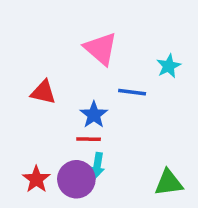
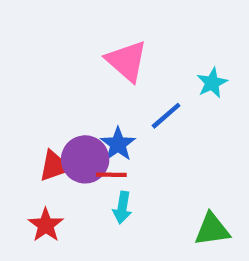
red triangle: (43, 92) -> (54, 166), moved, turned -32
blue line: (132, 92) -> (166, 116), turned -48
purple circle: (76, 179) -> (85, 159), moved

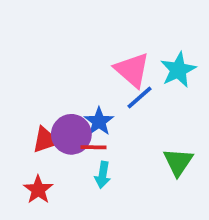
pink triangle: (127, 61) -> (132, 70), moved
cyan star: (212, 83) -> (178, 70), size x1.4
green triangle: (212, 229) -> (178, 162), moved, turned -48

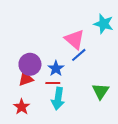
cyan star: (178, 70) -> (104, 24), moved, turned -30
purple circle: (71, 134) -> (30, 64), moved
cyan arrow: (103, 175) -> (58, 99), size x1.5

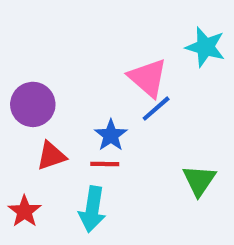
purple circle: (30, 64) -> (33, 104), moved
cyan arrow: (58, 99) -> (92, 209), moved
red star: (22, 107) -> (25, 211), moved

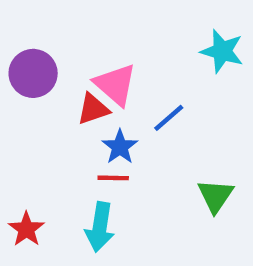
pink triangle: (148, 78) -> (115, 85), moved
purple circle: (33, 104) -> (33, 73), moved
red triangle: (51, 156) -> (93, 109), moved

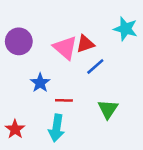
red triangle: (93, 109) -> (85, 44), moved
blue star: (120, 147) -> (40, 83), moved
green triangle: (215, 196) -> (108, 109), moved

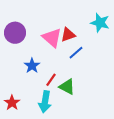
red line: (64, 100) -> (51, 80), turned -56
green triangle: (108, 109) -> (67, 87), moved, turned -36

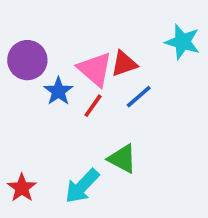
blue star: (32, 66) -> (58, 91), moved
red line: (51, 80) -> (93, 106), moved
cyan arrow: (45, 102) -> (82, 186), turned 35

